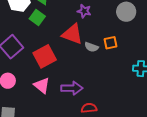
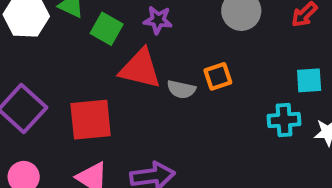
green square: (37, 17) -> (107, 29), moved
red square: (45, 56) -> (91, 120), turned 30

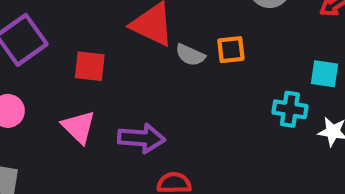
red square: (91, 120) -> (90, 66), size x0.7

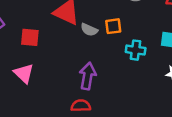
cyan cross: (290, 109) -> (136, 50), moved
purple arrow: (141, 138) -> (88, 76), moved, turned -84

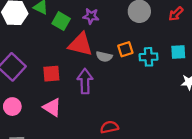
cyan cross: (136, 50) -> (149, 57), moved
purple arrow: (88, 76) -> (85, 81), moved

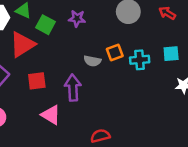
red arrow: (176, 14) -> (167, 13), turned 77
red triangle: (80, 44) -> (22, 44), moved, turned -44
pink triangle: (52, 107) -> (51, 115), moved

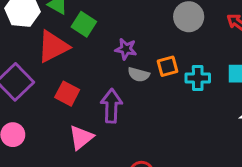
purple star: (77, 18) -> (126, 49), moved
red square: (37, 81) -> (67, 94), turned 30
pink triangle: (51, 115) -> (81, 137), turned 45

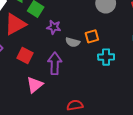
purple star: (126, 49) -> (54, 27), moved
cyan cross: (198, 78) -> (106, 57), moved

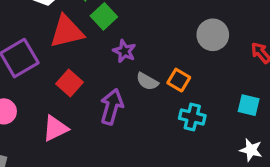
orange square: (92, 36) -> (179, 80), turned 32
pink triangle: (35, 85) -> (55, 128), moved

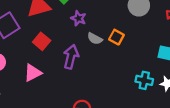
cyan cross: (192, 117) -> (144, 80), moved

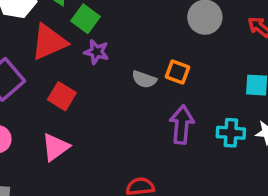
purple star: (79, 18) -> (96, 52), moved
purple arrow: (71, 57) -> (182, 125), moved

